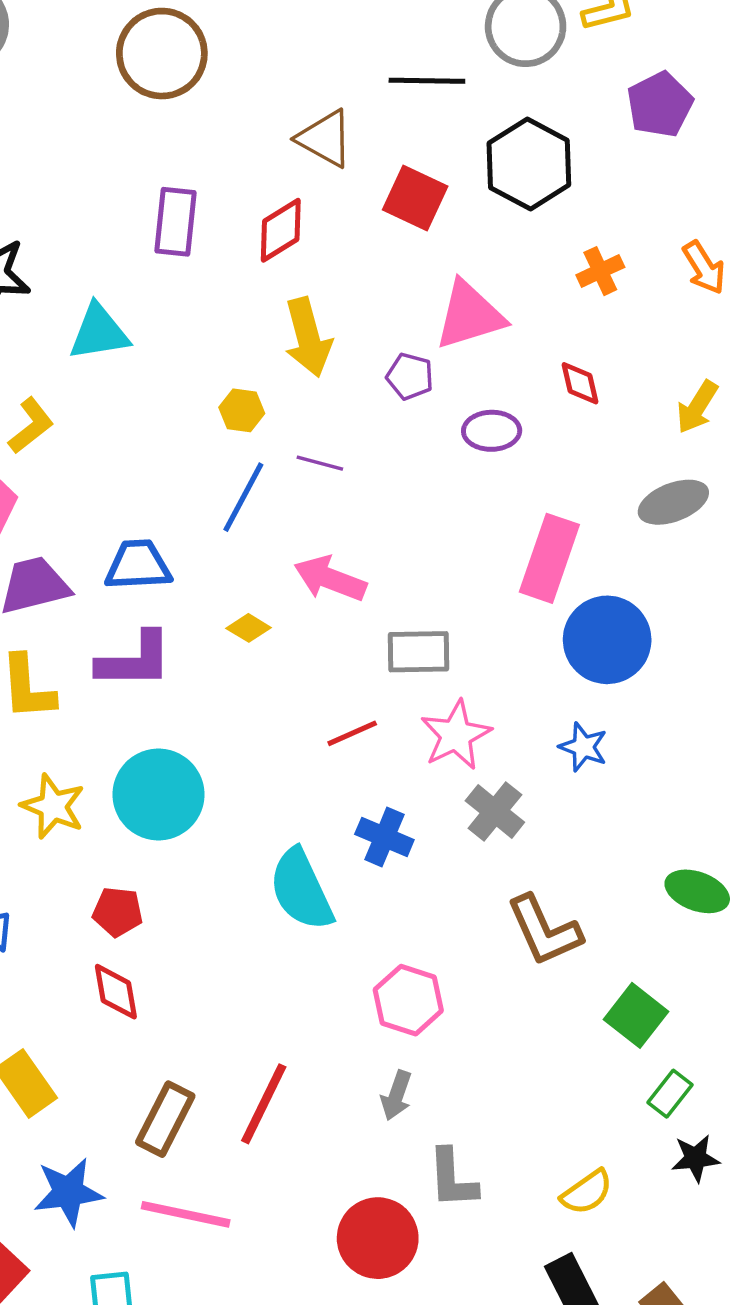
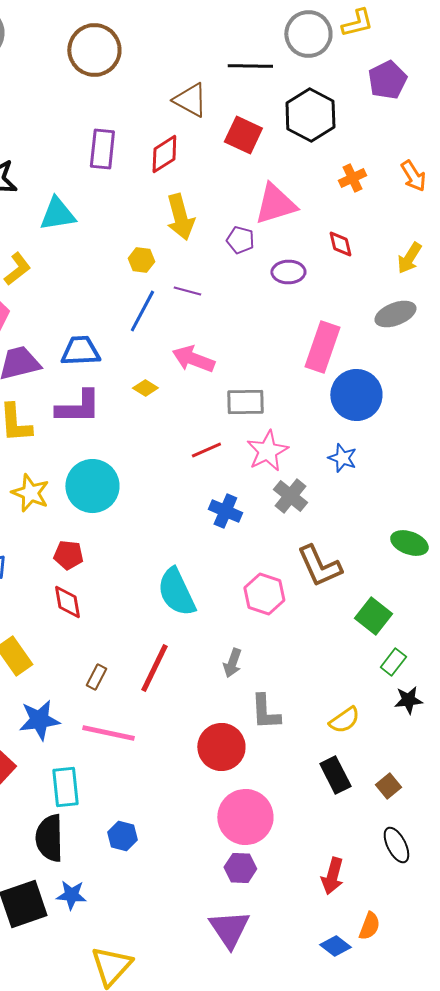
cyan semicircle: (301, 890) -> (176, 592), moved
pink hexagon: (408, 1000) -> (264, 594), moved
brown rectangle: (165, 1119) -> (96, 677), size x0.6

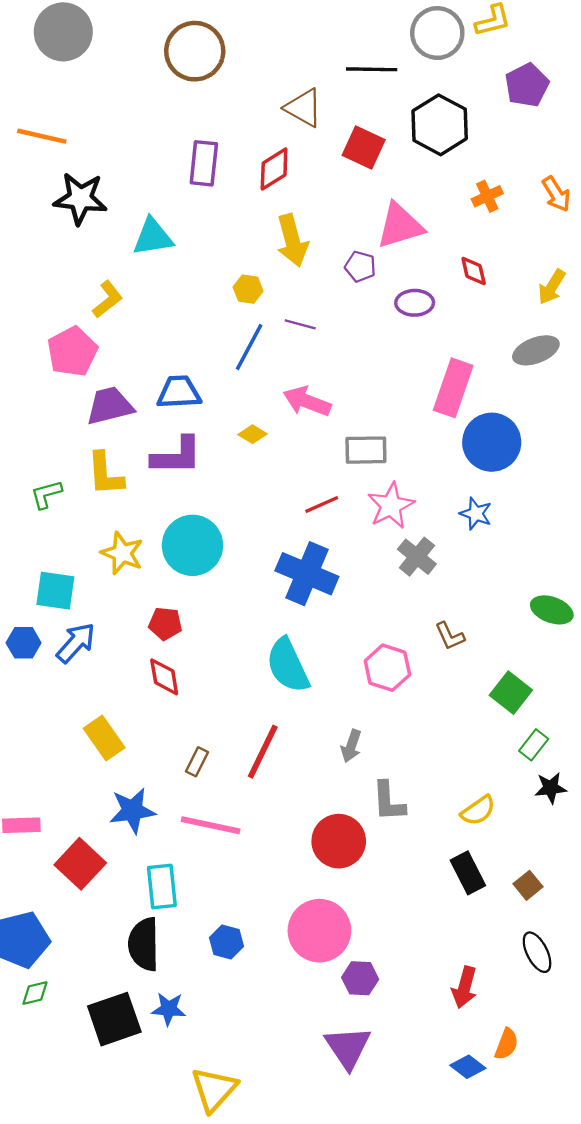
blue cross: (225, 511) -> (307, 574), moved, size x1.6
brown L-shape: (319, 566) -> (450, 636), size x0.6
pink circle: (245, 817) -> (319, 931), moved

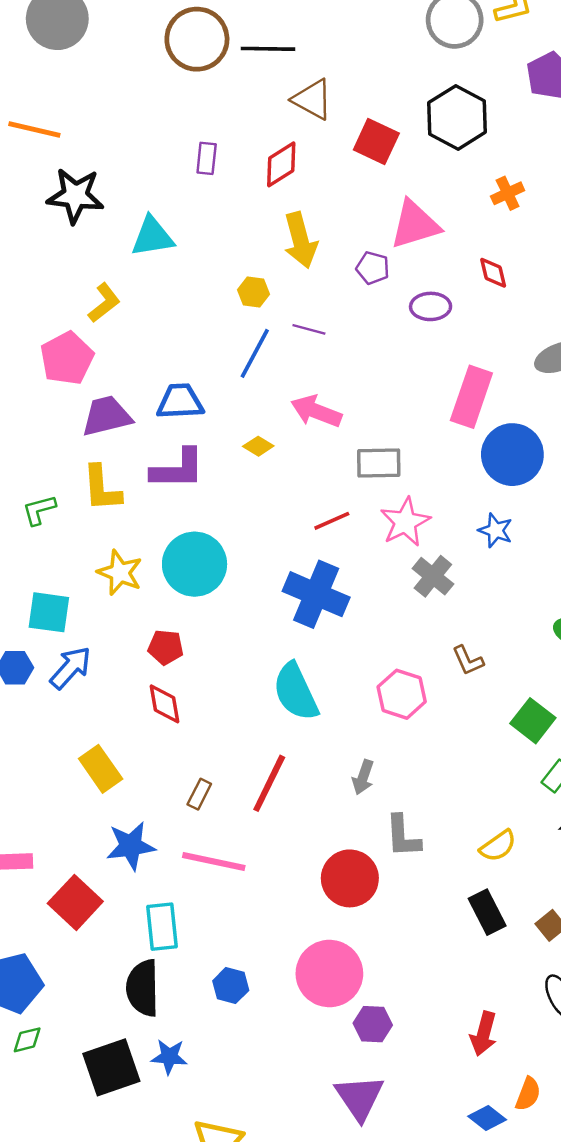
black line: (372, 69) -> (268, 49), moved
purple rectangle: (204, 163) -> (207, 158), size x0.7

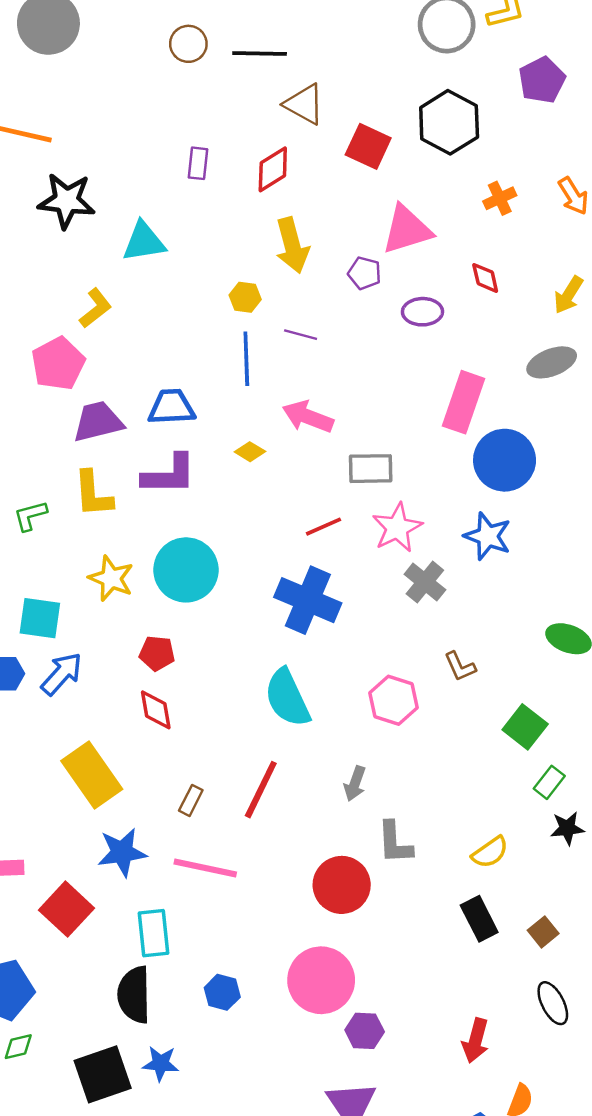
brown circle: (197, 39) -> (188, 44), size x0.6
blue line: (255, 353) -> (246, 359), turned -30
blue star: (496, 530) -> (488, 536), size x1.4
yellow rectangle: (101, 769) -> (92, 775), size x1.4

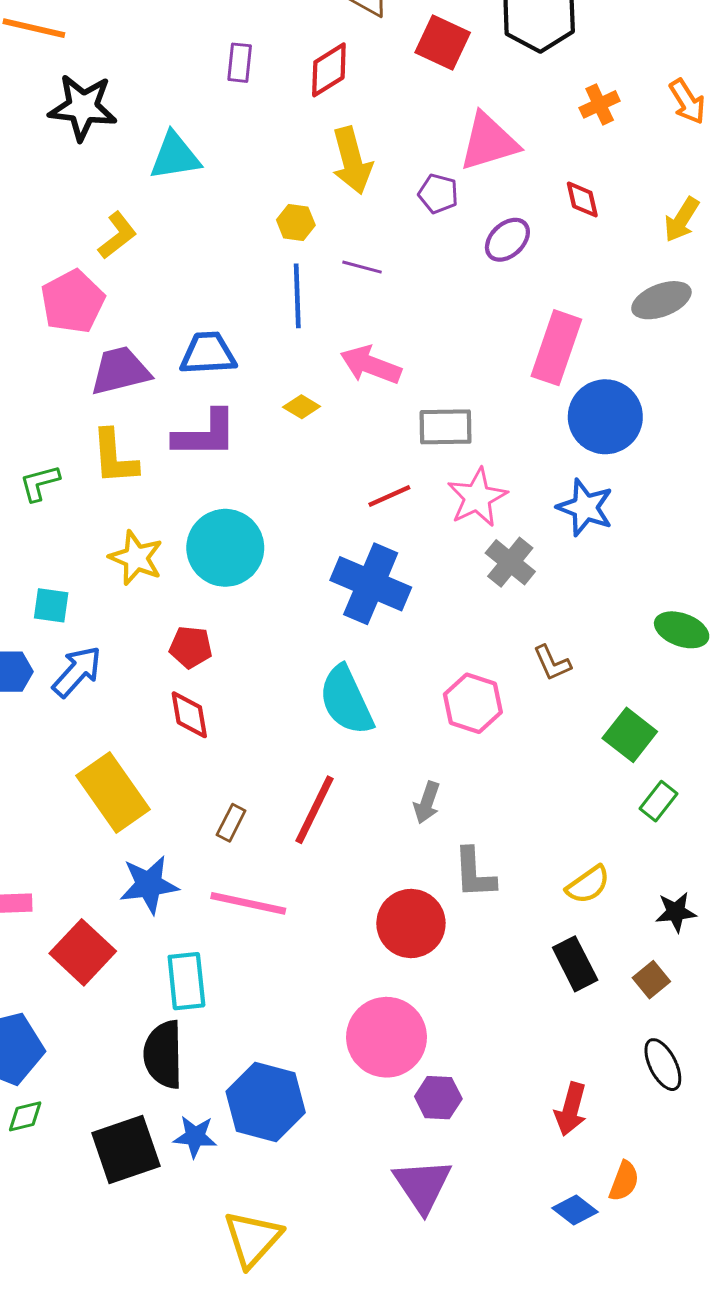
purple ellipse: (422, 312) -> (507, 240), turned -42
cyan square: (40, 618) -> (51, 605), size x0.7
black star: (567, 828) -> (676, 912), moved
blue hexagon: (222, 992) -> (266, 1102), moved, size x1.8

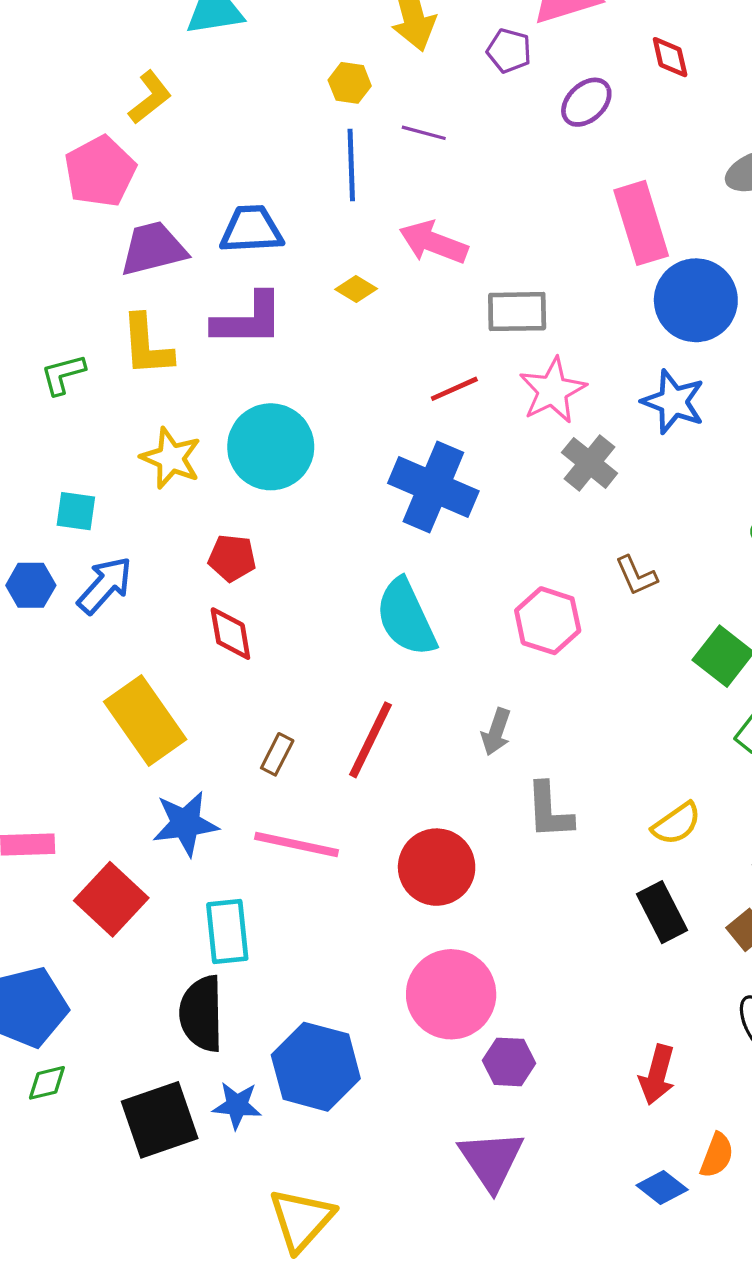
pink rectangle: (556, 348) -> (641, 223), turned -36
red circle: (411, 923) -> (437, 867), moved

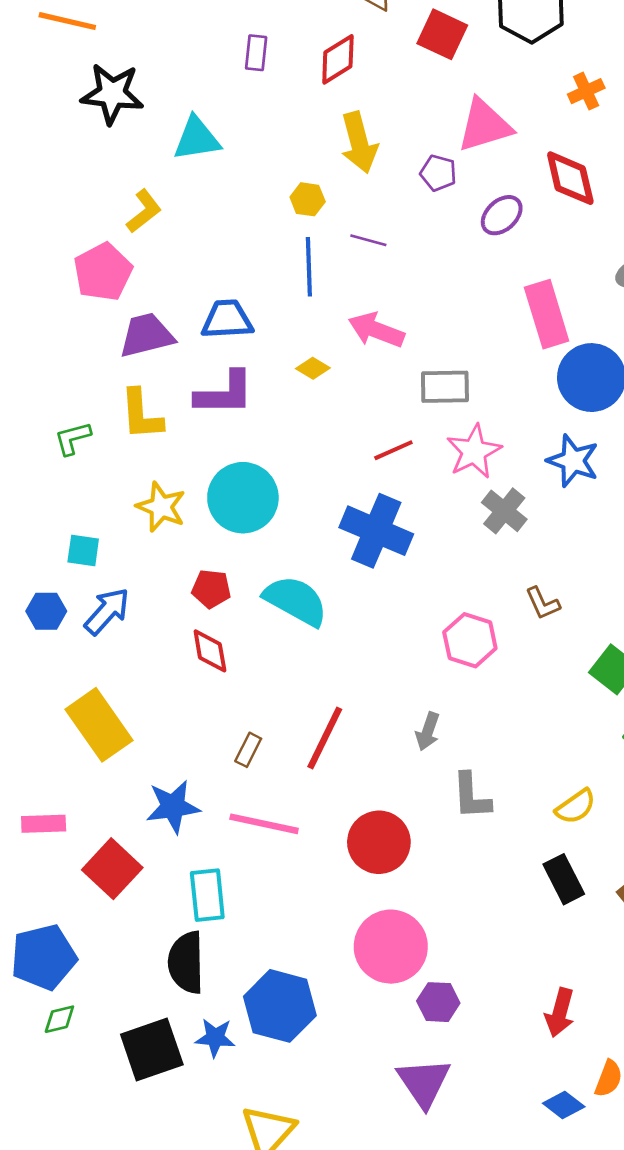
red diamond: (670, 57) -> (570, 178), size x1.6
cyan semicircle: (406, 617) -> (296, 601), moved, turned 144
yellow rectangle: (145, 721) -> (99, 725), moved

